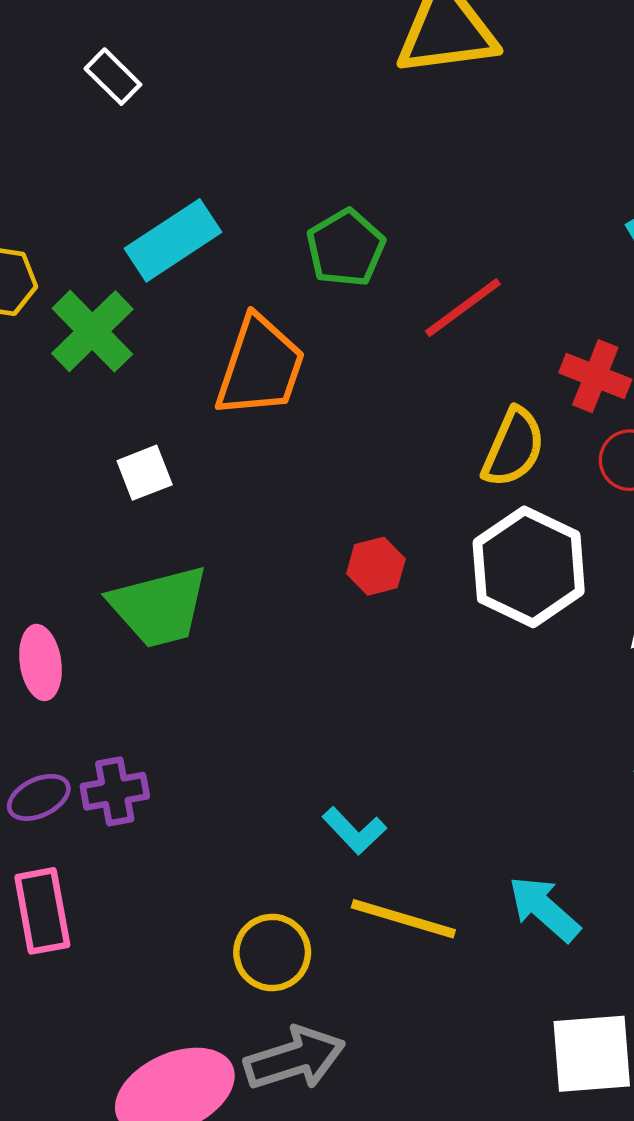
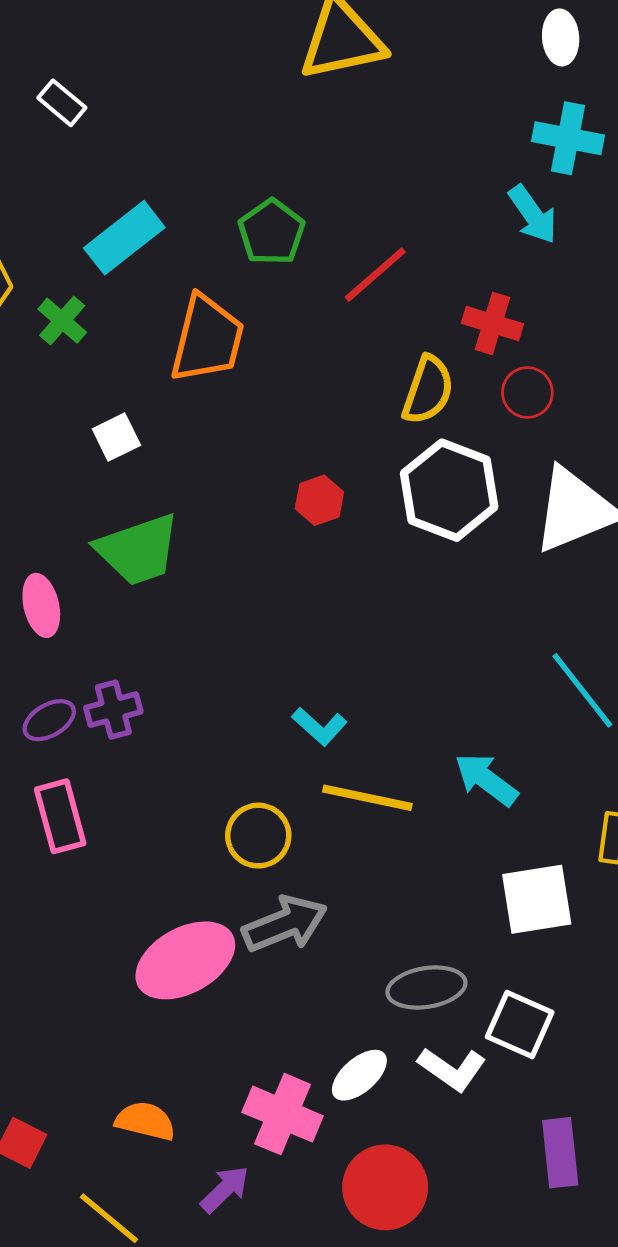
green cross: (92, 331) -> (62, 321), size x0.7

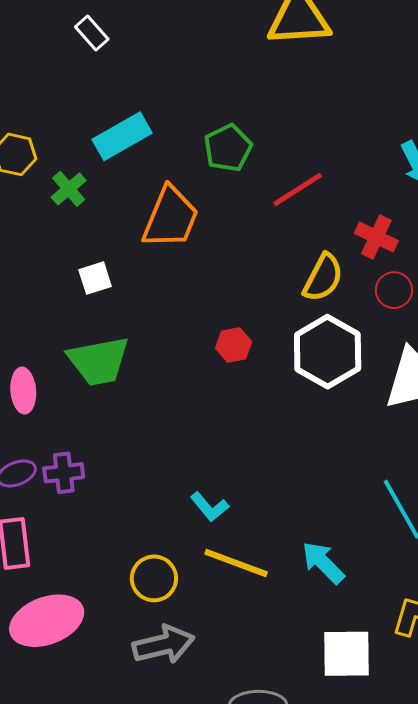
pink ellipse: (185, 960) -> (47, 621), moved

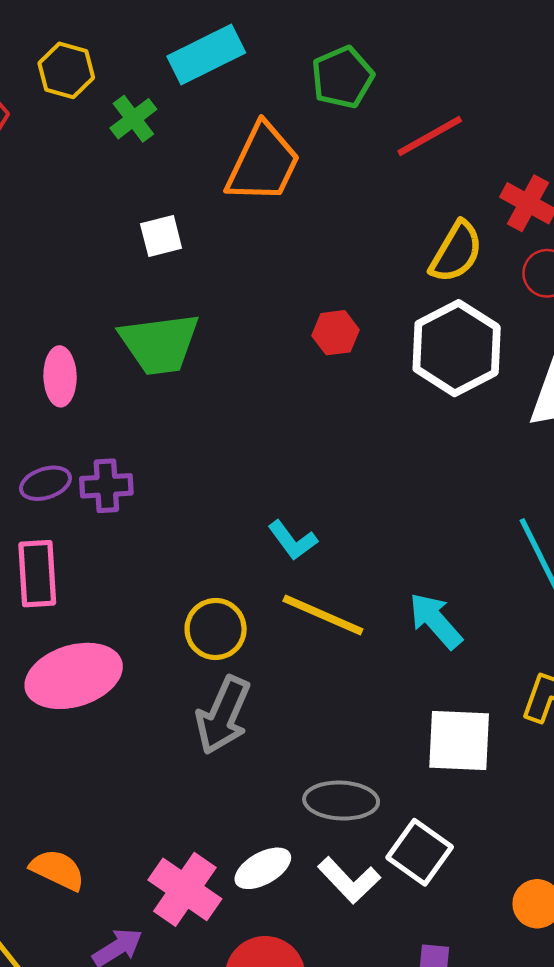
gray arrow: (164, 645) -> (223, 715), turned 124

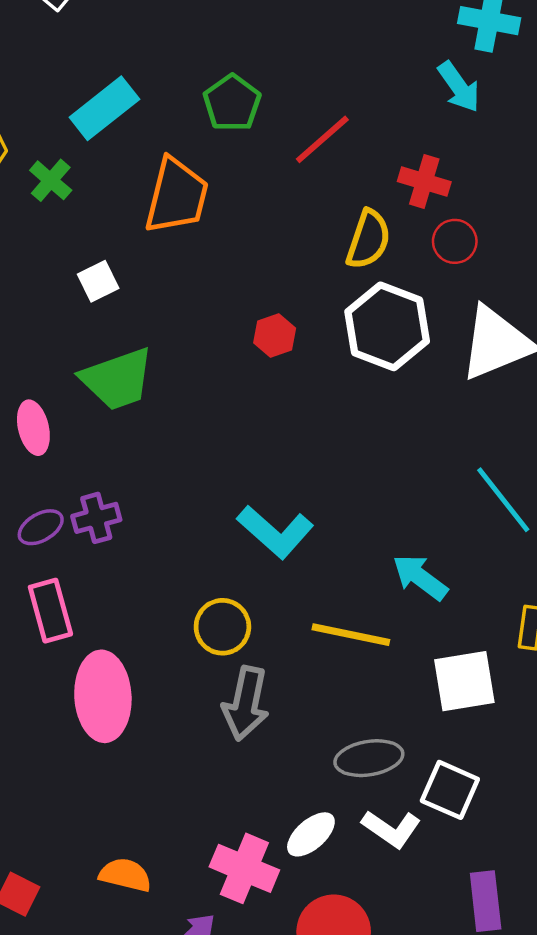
cyan L-shape: (293, 540) -> (275, 532), size x1.6
yellow line: (323, 615) -> (351, 635), moved
pink ellipse: (74, 676) -> (103, 696), turned -64

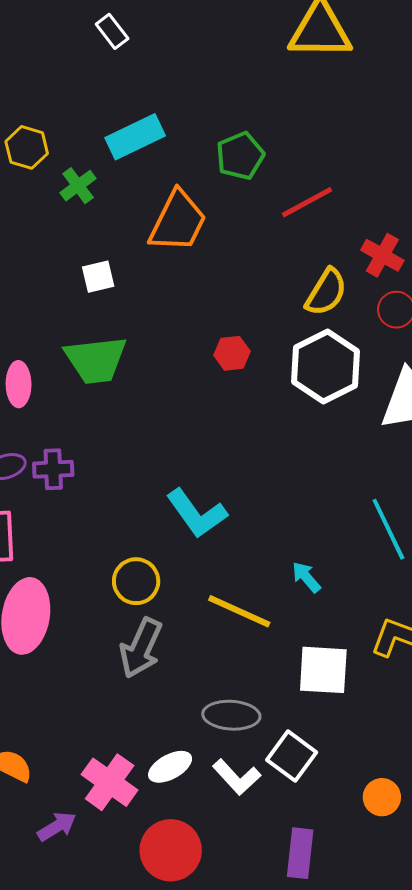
cyan arrow: (420, 577) -> (306, 577), size x0.7

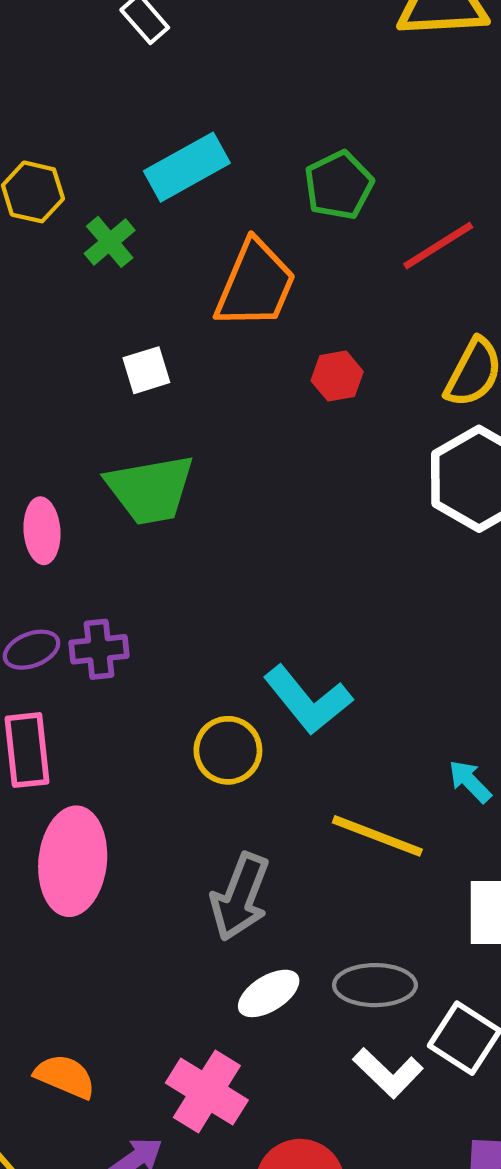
red hexagon: (232, 353) -> (337, 376), moved
yellow circle: (136, 581) -> (228, 750), moved
white ellipse: (170, 767) -> (269, 993), moved

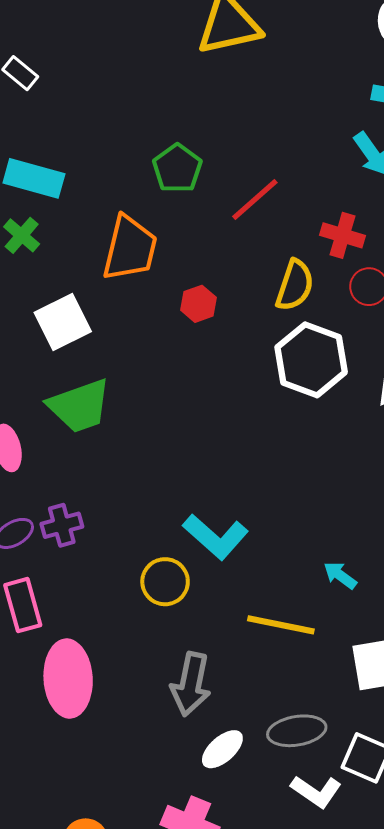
cyan rectangle: (187, 167) -> (34, 178), moved, turned 54
white square: (146, 370) -> (63, 322), size x1.6

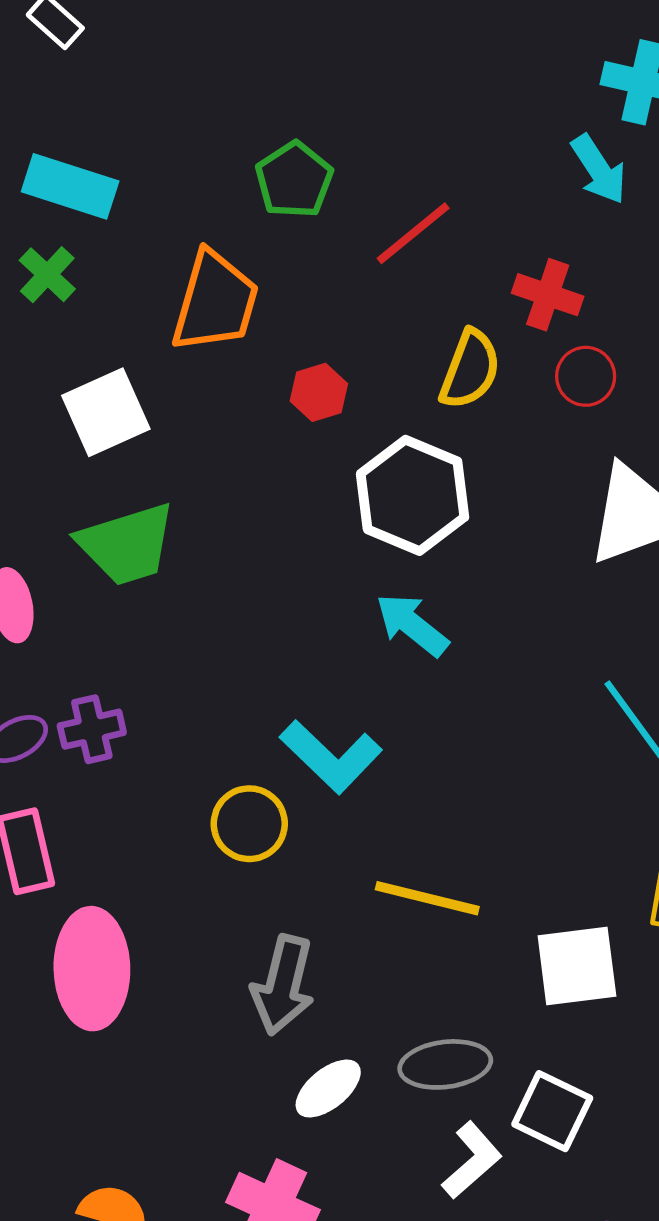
white hexagon: (311, 360) -> (413, 495), moved
cyan arrow: (340, 575) -> (412, 625), moved, size x1.4
white L-shape: (316, 791) -> (472, 1160), turned -78

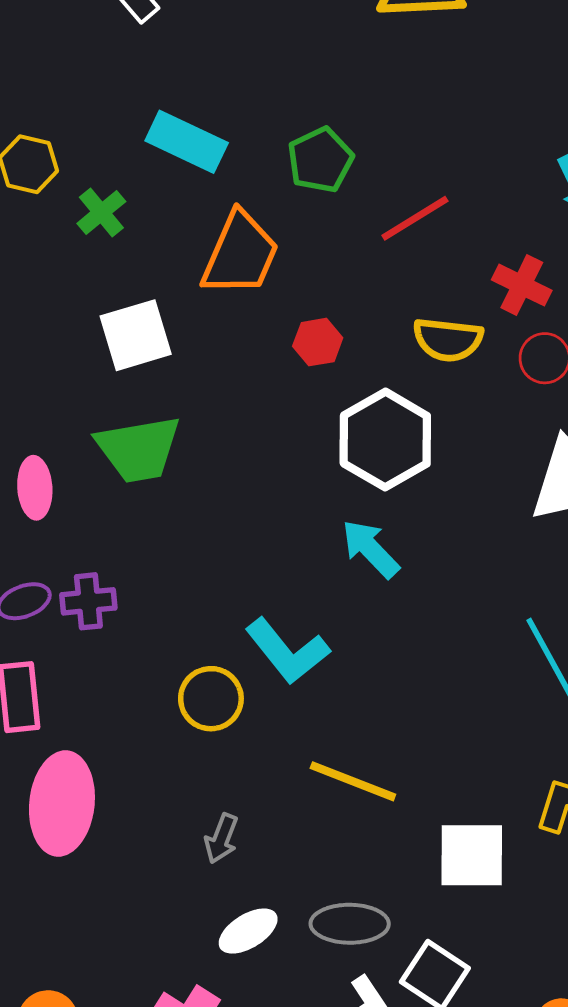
cyan rectangle: (70, 186) -> (187, 142), moved
yellow semicircle: (470, 369) -> (448, 340), turned 68
gray arrow: (283, 985) -> (221, 839), size x0.6

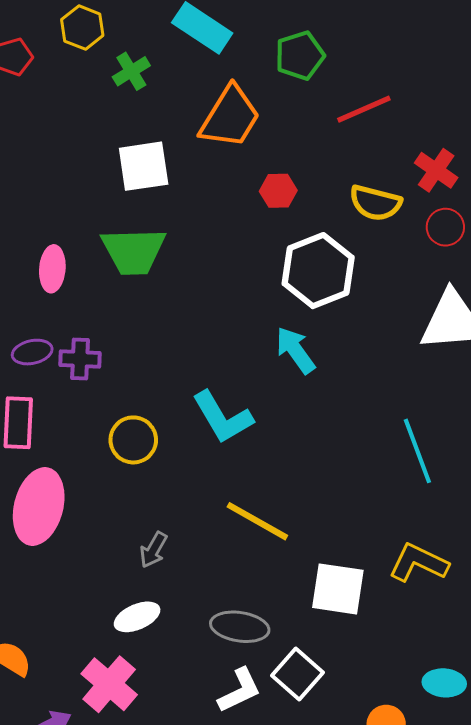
yellow circle: (211, 699) -> (133, 440), moved
white ellipse: (248, 931) -> (137, 617), moved

